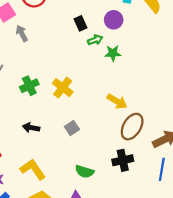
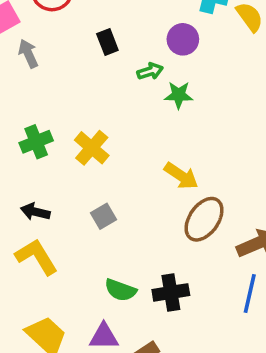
black rectangle: (80, 23) -> (107, 42), moved
black cross: (123, 160) -> (171, 292), moved
yellow L-shape: (33, 169) -> (37, 257), moved

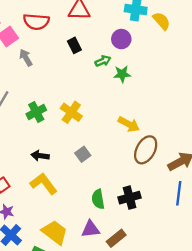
green semicircle: (121, 290) -> (98, 199), turned 66

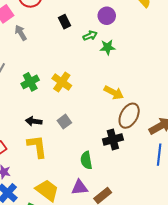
gray square: (83, 154) -> (64, 122), moved
yellow L-shape: (44, 184) -> (37, 146), turned 30
black cross: (130, 198) -> (113, 140), moved

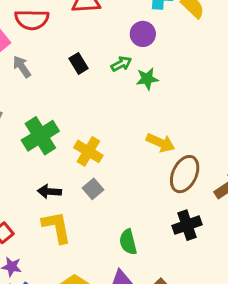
black rectangle: (64, 22) -> (79, 63), moved
green cross: (30, 82) -> (40, 136), size x1.4
yellow cross: (62, 82) -> (88, 151), moved
black cross: (113, 140) -> (187, 225), moved

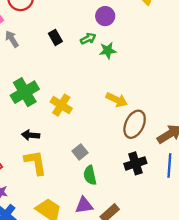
gray square: (93, 189) -> (80, 152), moved

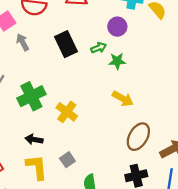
black rectangle: (55, 37) -> (66, 44), size x1.6
yellow arrow: (117, 100) -> (123, 99), moved
gray square: (80, 152) -> (67, 160), moved

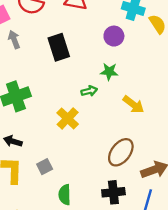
green arrow: (99, 48) -> (89, 91), moved
yellow arrow: (123, 99) -> (133, 105), moved
yellow cross: (67, 112) -> (68, 118), moved

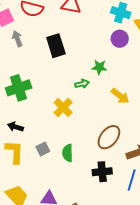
purple circle: (114, 36) -> (120, 39), moved
green semicircle: (65, 195) -> (68, 153), moved

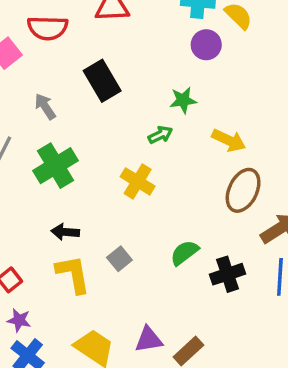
gray arrow: (17, 39) -> (45, 106), moved
brown ellipse: (109, 137) -> (243, 190), moved
green semicircle: (68, 153) -> (184, 253), moved, turned 66

